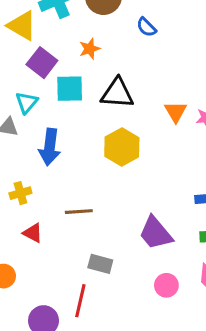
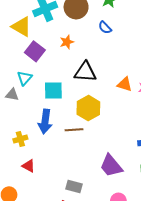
cyan square: (70, 89) -> (53, 91), moved
orange triangle: (176, 112) -> (125, 84), turned -42
blue arrow: (50, 147) -> (45, 121), moved
brown line: (79, 212) -> (74, 130), moved

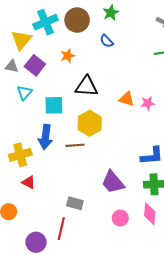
yellow triangle: (21, 27) -> (21, 40), turned 40
gray triangle: (12, 95) -> (12, 66), moved
yellow cross: (20, 139) -> (20, 155), size x1.5

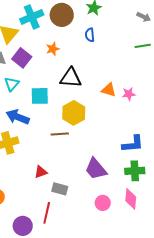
blue semicircle: (107, 41) -> (90, 35), turned 40
blue arrow: (45, 137) -> (18, 117), moved, turned 105
red triangle: (29, 182) -> (41, 172), moved, turned -48

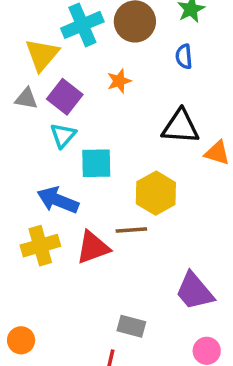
black triangle: (71, 78) -> (180, 127), moved
cyan triangle: (12, 84) -> (63, 135), moved
red triangle: (41, 172) -> (93, 247), moved, size x1.5

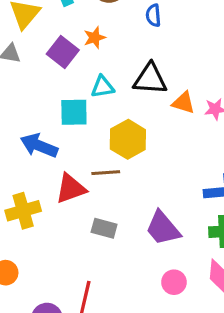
purple square: (65, 97) -> (63, 52), moved
cyan triangle: (63, 135) -> (103, 87), moved, turned 40
yellow cross: (40, 246) -> (23, 211), moved
gray rectangle: (131, 326) -> (104, 228), moved

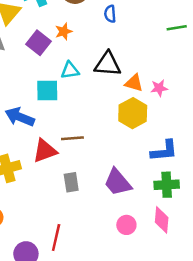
yellow hexagon: (128, 139) -> (133, 113), moved
gray rectangle: (104, 228) -> (71, 182), turned 66

